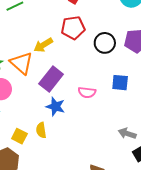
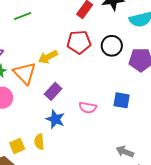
black circle: (105, 43) -> (112, 46), moved
purple rectangle: (51, 79) -> (53, 91), size x0.7
yellow square: (19, 136) -> (17, 146), turned 35

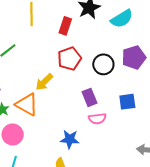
black circle: (112, 46) -> (103, 64), moved
purple rectangle: (53, 91) -> (90, 97), moved, turned -48

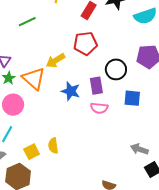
black circle: (103, 64) -> (116, 69), moved
blue star: (70, 139) -> (71, 91), moved

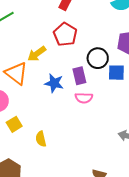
red pentagon: (85, 43) -> (65, 34), turned -30
blue square: (132, 98) -> (116, 73), moved
yellow square: (32, 152) -> (14, 124), moved

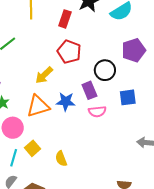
orange triangle: (16, 73) -> (38, 106), moved, turned -45
blue square: (116, 73) -> (128, 97), moved

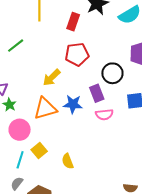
red pentagon: (69, 52) -> (77, 54), turned -30

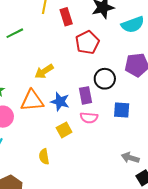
red rectangle: (73, 22) -> (66, 17), moved, turned -48
red pentagon: (77, 54) -> (87, 42), moved, turned -30
yellow square: (39, 151) -> (64, 130), moved

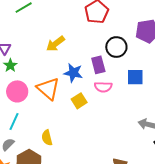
orange triangle: (32, 101) -> (48, 89), moved, turned 50
yellow semicircle: (44, 157) -> (47, 138), moved

